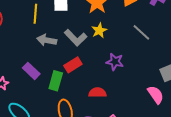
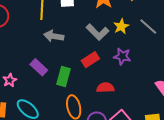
yellow star: (99, 30) -> (121, 26), moved
gray L-shape: (76, 38) -> (98, 32), moved
red rectangle: (73, 65) -> (90, 60), moved

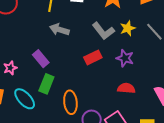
green rectangle: (64, 77) -> (46, 84), moved
red semicircle: (105, 88) -> (126, 88), moved

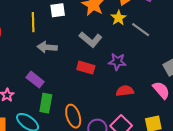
yellow star: (128, 28) -> (119, 18), moved
red rectangle: (93, 57) -> (86, 68), turned 54

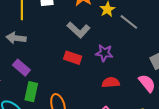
gray arrow: (47, 47) -> (16, 38), moved

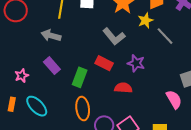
red semicircle: (111, 82) -> (123, 88), moved
green rectangle: (31, 92) -> (80, 77), moved

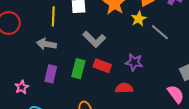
gray L-shape: (114, 36) -> (94, 39), moved
purple rectangle: (52, 66) -> (51, 74), turned 60
green rectangle: (80, 77) -> (78, 69), moved

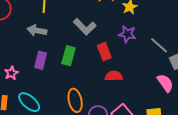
gray line: (160, 32) -> (159, 45), moved
purple star: (134, 62) -> (127, 34), moved
red rectangle: (102, 66) -> (104, 52), moved, turned 48

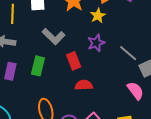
purple star: (127, 34) -> (96, 43), turned -30

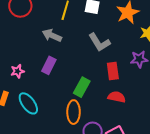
green rectangle: (38, 66) -> (82, 87), moved

